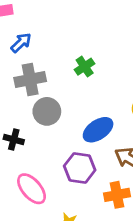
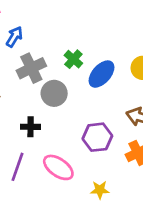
green cross: (85, 67) -> (73, 59), moved
blue ellipse: (98, 130) -> (102, 74), moved

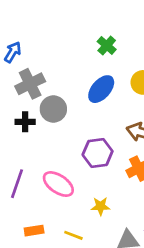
green cross: (73, 59) -> (107, 45), moved
black cross: (31, 127) -> (25, 122), moved

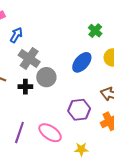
green cross: (107, 45) -> (95, 31), moved
gray cross: (30, 84) -> (29, 58), turned -30

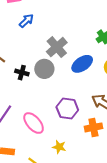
gray cross: (29, 58) -> (57, 47), moved

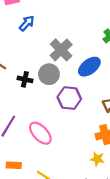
purple hexagon: (67, 109) -> (69, 98), moved
yellow star: (59, 147) -> (97, 159), moved

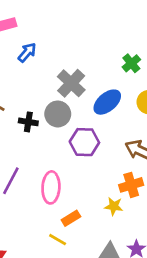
pink ellipse: (40, 133) -> (51, 187), turned 50
yellow star: (97, 159) -> (114, 206), moved
orange rectangle: (14, 165) -> (71, 218), moved, turned -32

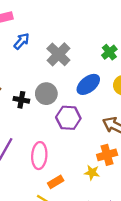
gray cross: (71, 83) -> (58, 54), moved

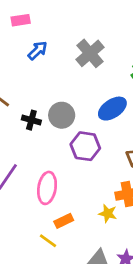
gray cross: (58, 54) -> (90, 53), moved

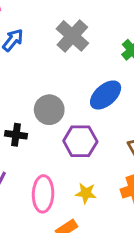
black cross: (31, 120) -> (16, 135), moved
yellow star: (108, 213) -> (86, 193), moved

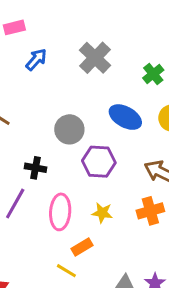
blue ellipse: (106, 95) -> (125, 117), turned 68
black cross: (16, 135) -> (35, 168), moved

